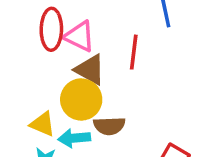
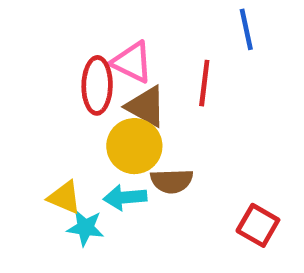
red ellipse: (51, 29) -> (97, 85), moved
yellow triangle: (43, 124) -> (64, 197), moved

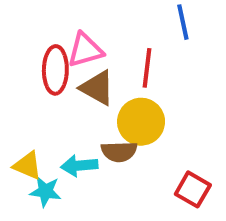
pink triangle: (132, 62) -> (85, 50), turned -42
yellow circle: (134, 146) -> (141, 122), moved

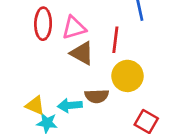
red ellipse: (55, 70) -> (43, 24), moved
yellow circle: (141, 122) -> (127, 76), moved

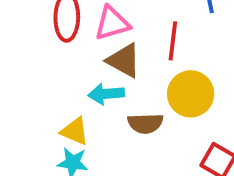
yellow triangle: (35, 105) -> (75, 131), moved
cyan arrow: (70, 105) -> (106, 94), moved

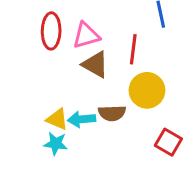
cyan arrow: (106, 94) -> (82, 119), moved

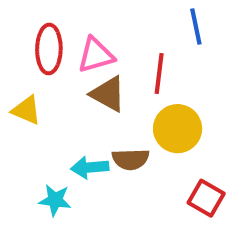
yellow triangle: (57, 119) -> (26, 110), moved

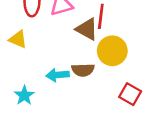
brown triangle: (108, 94) -> (87, 29), moved
cyan star: (55, 200) -> (24, 95), moved, turned 30

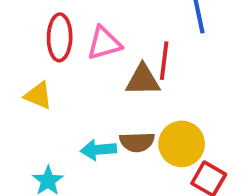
brown triangle: (87, 29) -> (143, 80), turned -30
yellow circle: (112, 51) -> (182, 144), moved

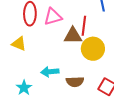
brown semicircle: (137, 142) -> (75, 82), moved
yellow circle: (182, 144) -> (93, 49), moved

